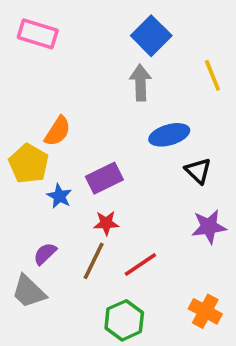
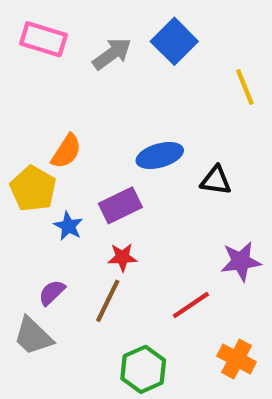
gray arrow: (140, 83) -> (112, 54), moved, turned 56
blue ellipse: (169, 135) -> (160, 155), moved
black triangle: (198, 171) -> (216, 180), moved, turned -36
red line: (140, 265) -> (191, 305), moved

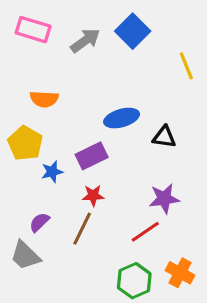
orange semicircle: (66, 151) -> (44, 99), moved, turned 60
blue star: (68, 226) -> (52, 172), turned 30
purple star: (241, 261) -> (164, 199), moved
green hexagon: (143, 369) -> (134, 281), moved

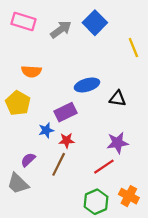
blue star: (52, 172) -> (46, 130), moved

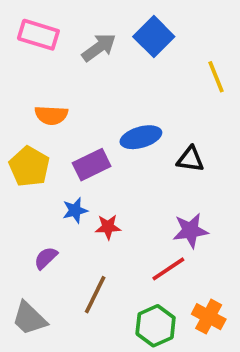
purple rectangle: (65, 112) -> (92, 165), moved
brown line: (59, 164) -> (95, 295), moved
gray trapezoid: (18, 184) -> (29, 318), moved

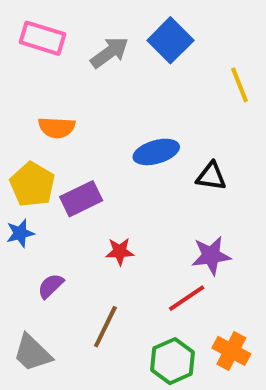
purple rectangle: (92, 165) -> (81, 199), moved
blue star: (75, 210) -> (20, 233), moved

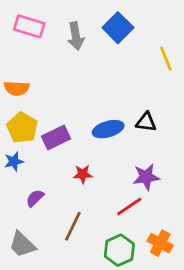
gray arrow: (110, 52) -> (76, 36), turned 116
orange semicircle: (57, 128) -> (17, 88), moved
blue ellipse: (156, 152) -> (108, 129), moved

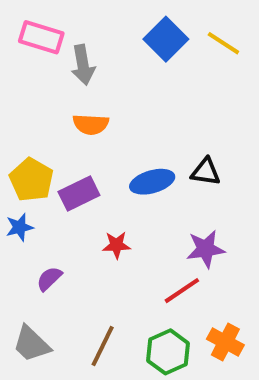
gray arrow: (76, 36) -> (83, 65), moved
yellow line: (166, 59) -> (223, 43), moved, turned -35
orange semicircle: (17, 88) -> (91, 124), moved
brown line: (73, 226) -> (103, 346), moved

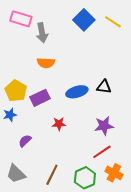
red line: (182, 291) -> (102, 152), moved

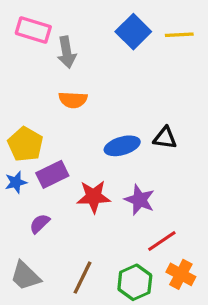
yellow line: (113, 22) -> (179, 35), turned -36
purple rectangle: (40, 98) -> (52, 174), moved
red star: (59, 124) -> (94, 197), size x1.5
purple star: (104, 126) -> (140, 200), moved, turned 30

